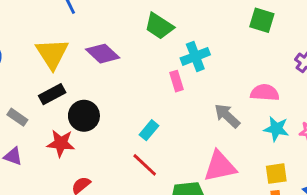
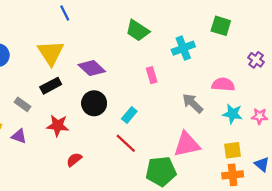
purple diamond: (103, 54) -> (92, 68), moved
cyan cross: (195, 56) -> (183, 48), moved
black circle: (84, 116) -> (94, 103), moved

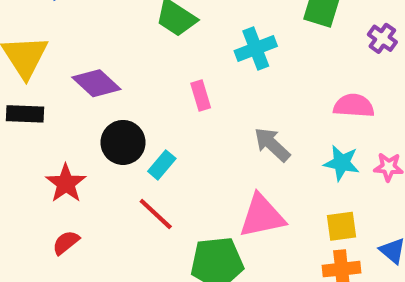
purple cross: (256, 60) -> (382, 38), moved
pink semicircle: (223, 84) -> (354, 106), moved
black rectangle: (51, 86) -> (25, 114), turned 30
black circle: (94, 103) -> (123, 142), moved
red star: (58, 126) -> (66, 183), moved, turned 30

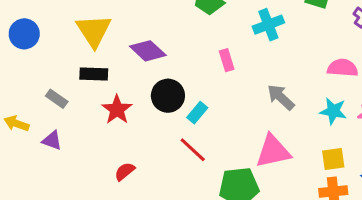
red star: (66, 183) -> (117, 110), moved

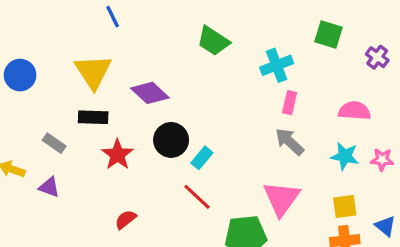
pink rectangle: (227, 60) -> (290, 103), moved, turned 30
pink triangle: (273, 151) -> (281, 198), turned -42

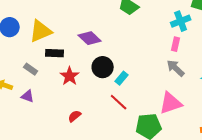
cyan cross: (277, 65) -> (181, 21), moved
yellow triangle: (93, 72) -> (41, 31), moved, turned 40
pink triangle: (281, 198) -> (171, 103), turned 35

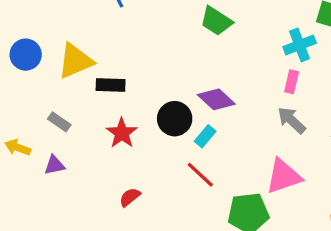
purple diamond: (90, 38) -> (216, 99), moved
black rectangle: (55, 53) -> (111, 85), moved
purple triangle: (28, 96) -> (54, 165), turned -32

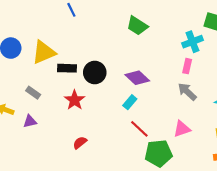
black circle: (175, 119) -> (95, 72), moved
red line: (200, 175) -> (139, 129), moved
pink triangle: (284, 176) -> (182, 129), size x0.7

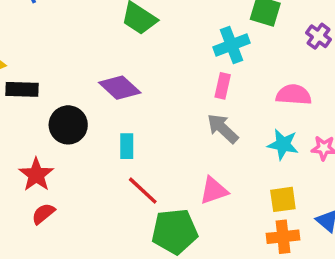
black circle: (95, 72) -> (68, 125), moved
purple diamond: (137, 78) -> (120, 88), moved
red star: (75, 100) -> (36, 175), moved
cyan rectangle: (130, 102) -> (127, 146), turned -40

